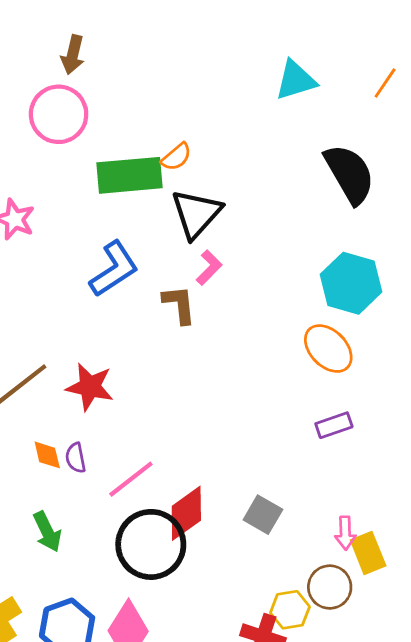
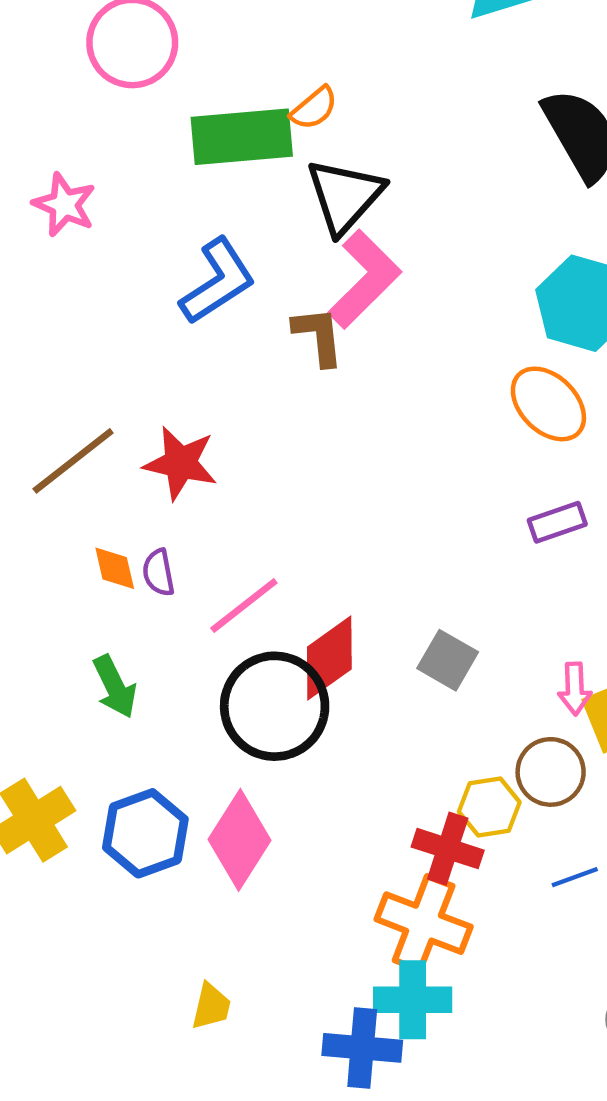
pink L-shape: (209, 268) -> (364, 279), size x1.8

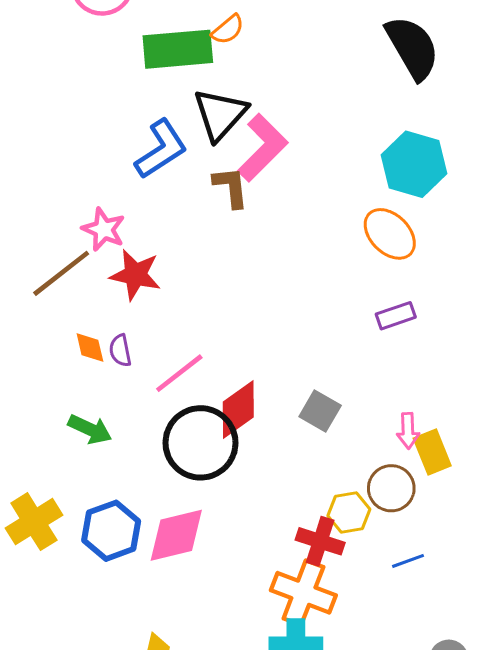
black triangle: (345, 196) -> (220, 114), moved
pink star: (64, 205) -> (104, 229), moved
green arrow: (115, 687) -> (90, 429), turned -39
pink diamond: (240, 840) -> (176, 535), turned 44

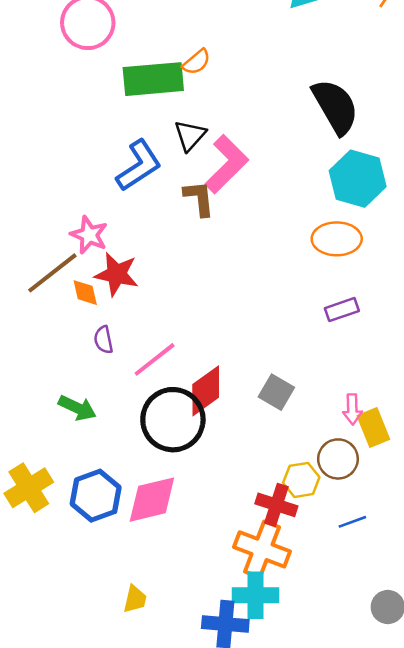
black semicircle: (412, 48) -> (335, 107), moved
black triangle: (220, 114) -> (190, 135), size x0.7
orange ellipse: (390, 234) -> (337, 239), turned -45
orange diamond: (90, 347) -> (85, 293), moved

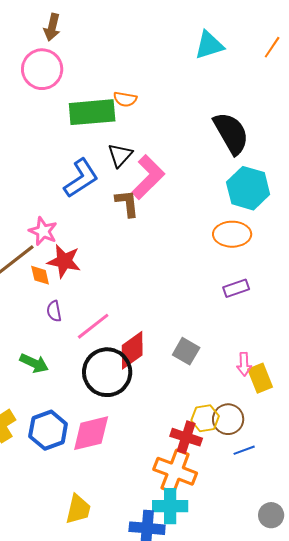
orange semicircle: (196, 62) -> (125, 99), turned 50
brown circle: (338, 459) -> (228, 419), moved
yellow trapezoid: (135, 599) -> (78, 509), size x1.4

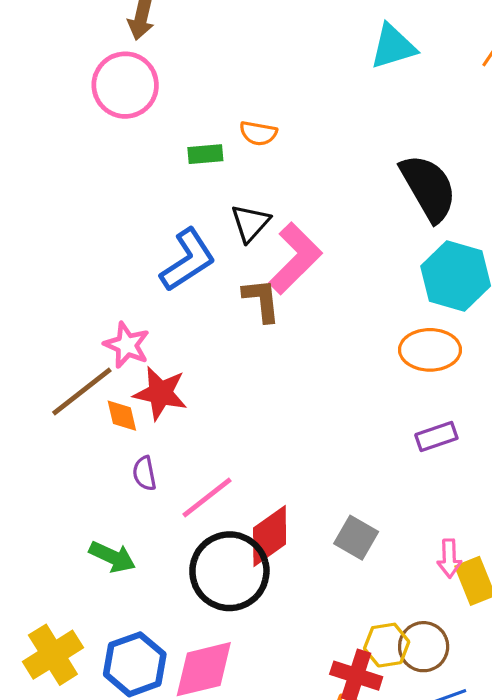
green rectangle: (92, 112) -> (205, 154), size x0.5

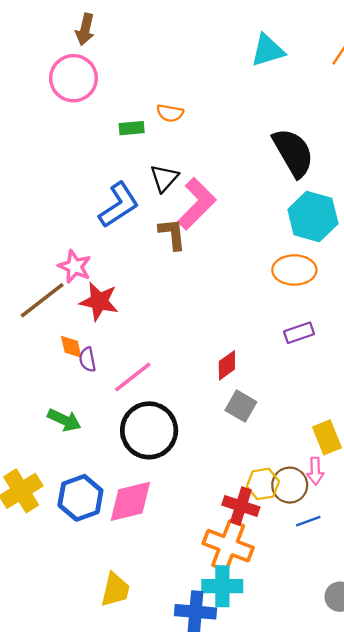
orange diamond: (122, 416) -> (71, 347), moved
red diamond: (270, 536) -> (227, 365), moved, size x0.7
pink arrow: (449, 558) -> (315, 471), moved

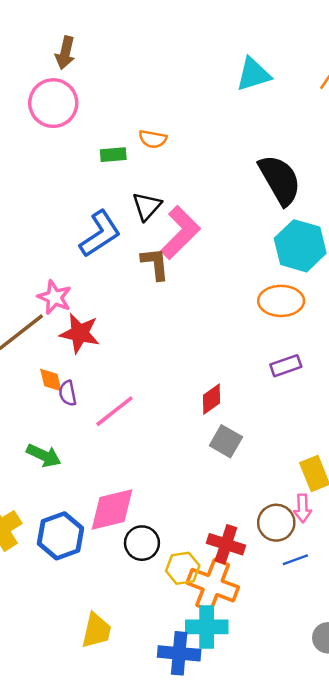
black circle: (149, 430) -> (142, 543), moved, size x0.6
yellow hexagon: (263, 484) -> (183, 568), moved
pink diamond: (130, 501) -> (112, 509), moved

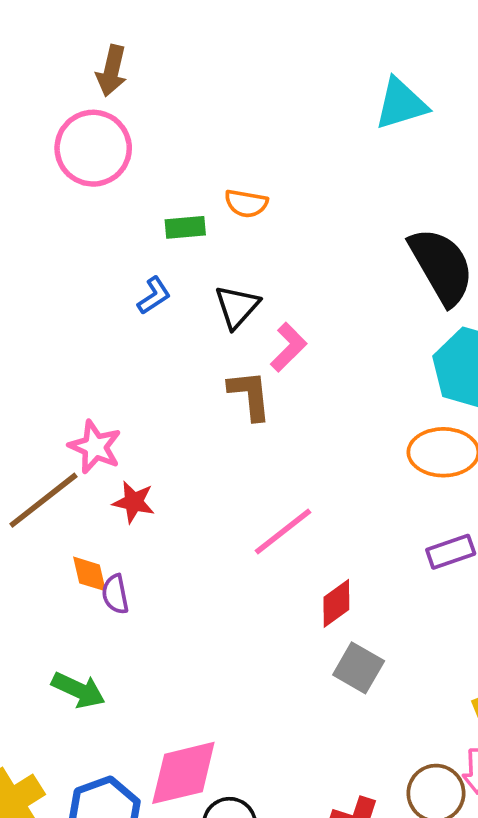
pink L-shape: (180, 233) -> (289, 347), size x0.6
blue L-shape: (100, 234) -> (154, 296), moved, size x0.5
red star: (80, 333) -> (134, 502), size x0.7
pink line: (114, 411) -> (283, 532), moved

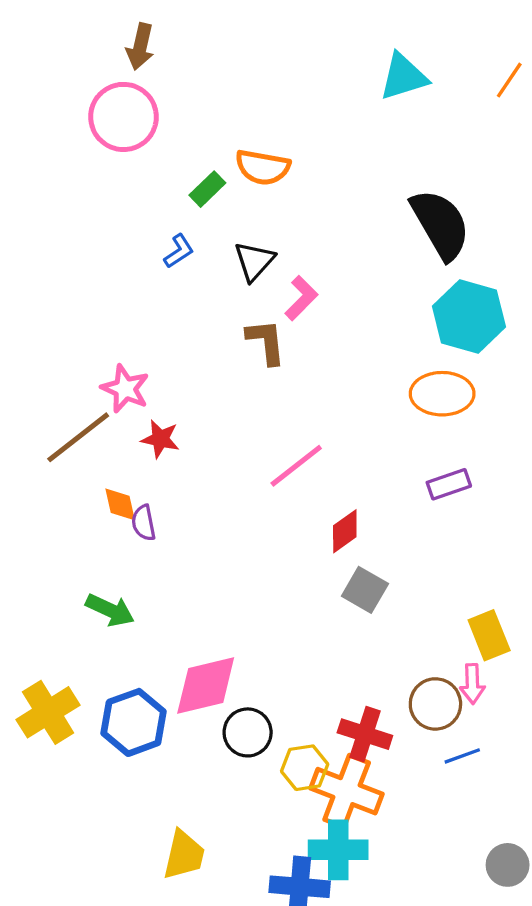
orange semicircle: (246, 203) -> (263, 167), size x1.4
green rectangle: (185, 227) -> (207, 189), turned -39

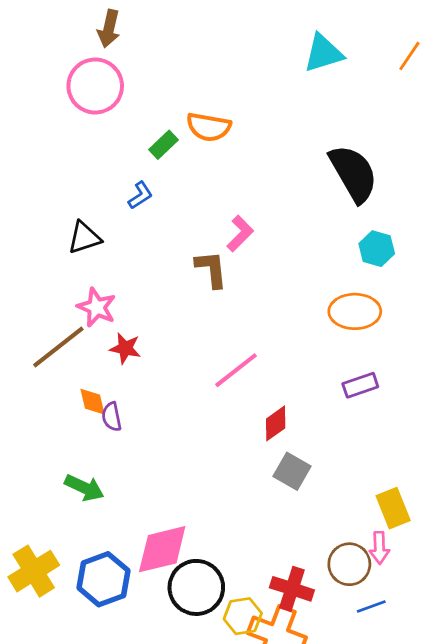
black triangle: (254, 261) -> (84, 238), moved, turned 30
cyan hexagon: (469, 317) -> (377, 249), size x0.6
black circle: (248, 732) -> (196, 587), size x1.4

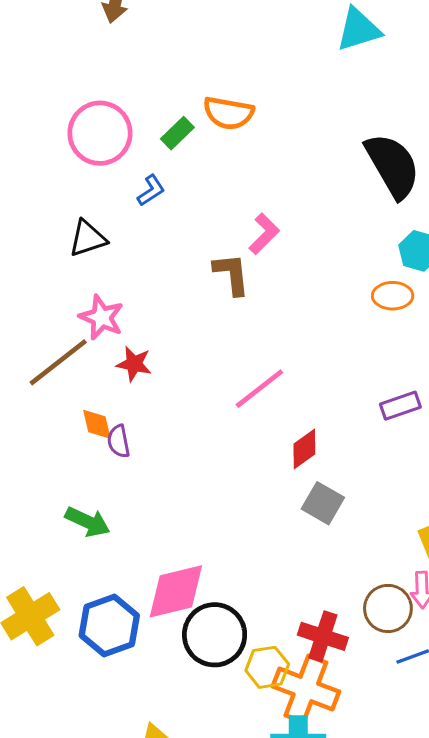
pink circle: (95, 86) -> (100, 133), moved
orange ellipse: (355, 311) -> (393, 296), moved, size x0.7

